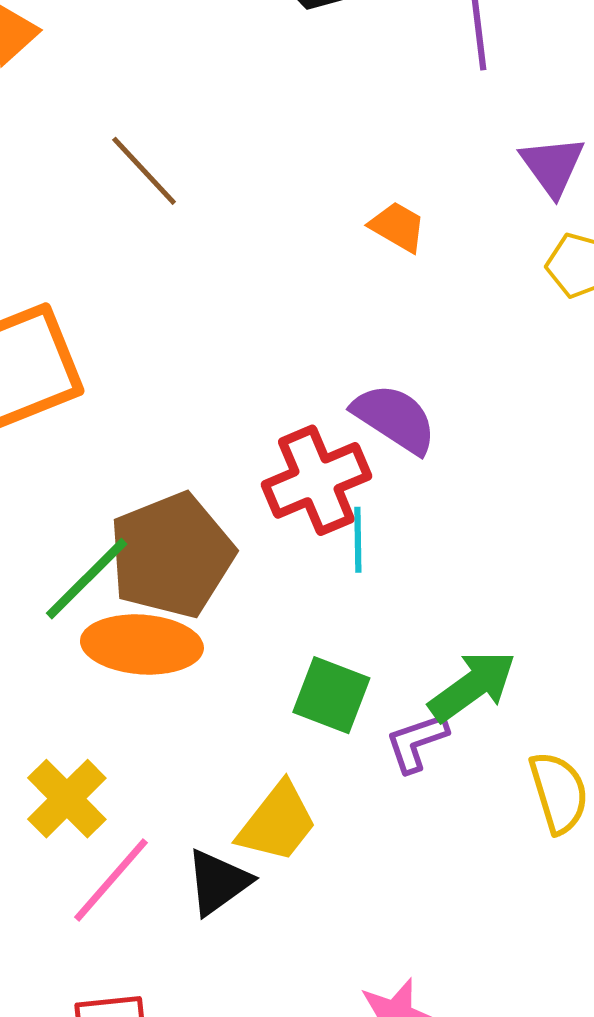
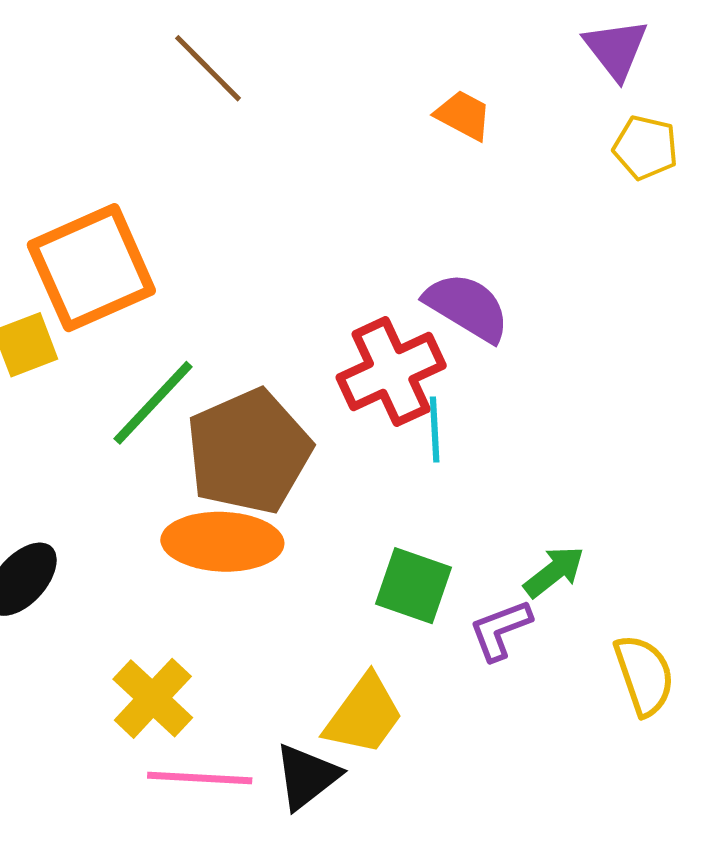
green line: (87, 579) -> (153, 403), moved
green arrow: (472, 686) -> (554, 572), size x0.7
pink line: (111, 880) -> (200, 778), turned 54

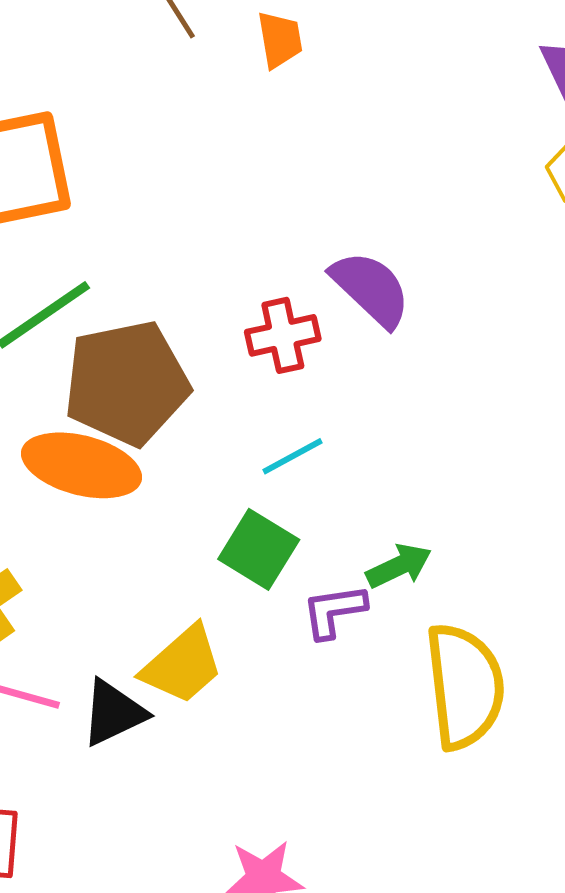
orange trapezoid: (463, 115) -> (280, 40), moved, turned 40
red cross: (391, 372) -> (283, 335), size x0.7
cyan line: (435, 430) -> (292, 456), moved, turned 52
yellow semicircle: (644, 675) -> (465, 686), size x1.5

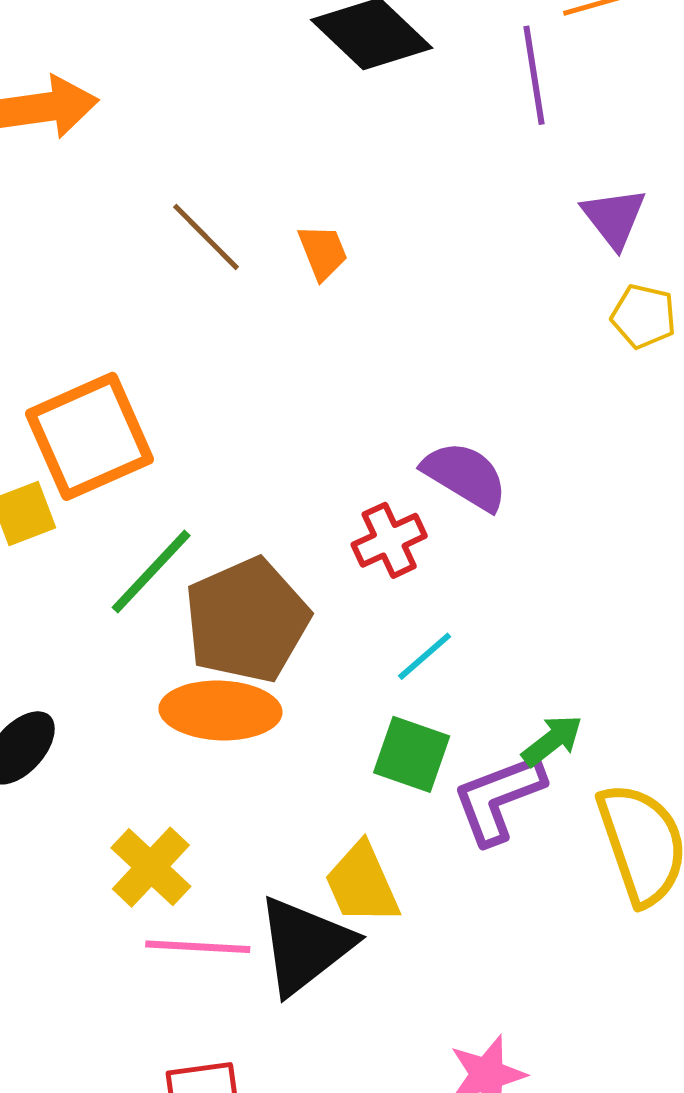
purple L-shape: (334, 611) -> (498, 799), size x1.5
yellow trapezoid: (182, 665) -> (362, 884), turned 120
black triangle: (113, 713) -> (305, 945), size x1.5

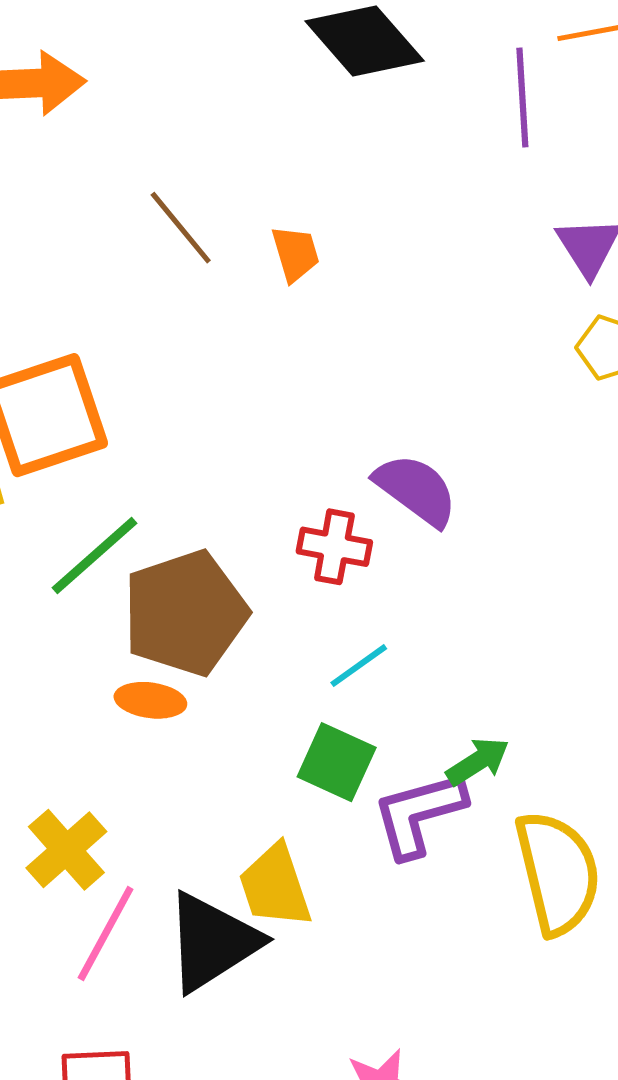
red cross: (389, 540) -> (334, 547), turned 30
orange ellipse: (220, 710) -> (150, 700), size x0.6
pink line: (198, 947) -> (106, 933), turned -70

